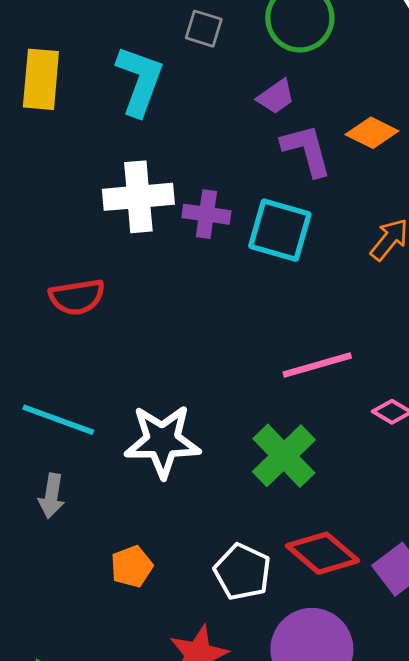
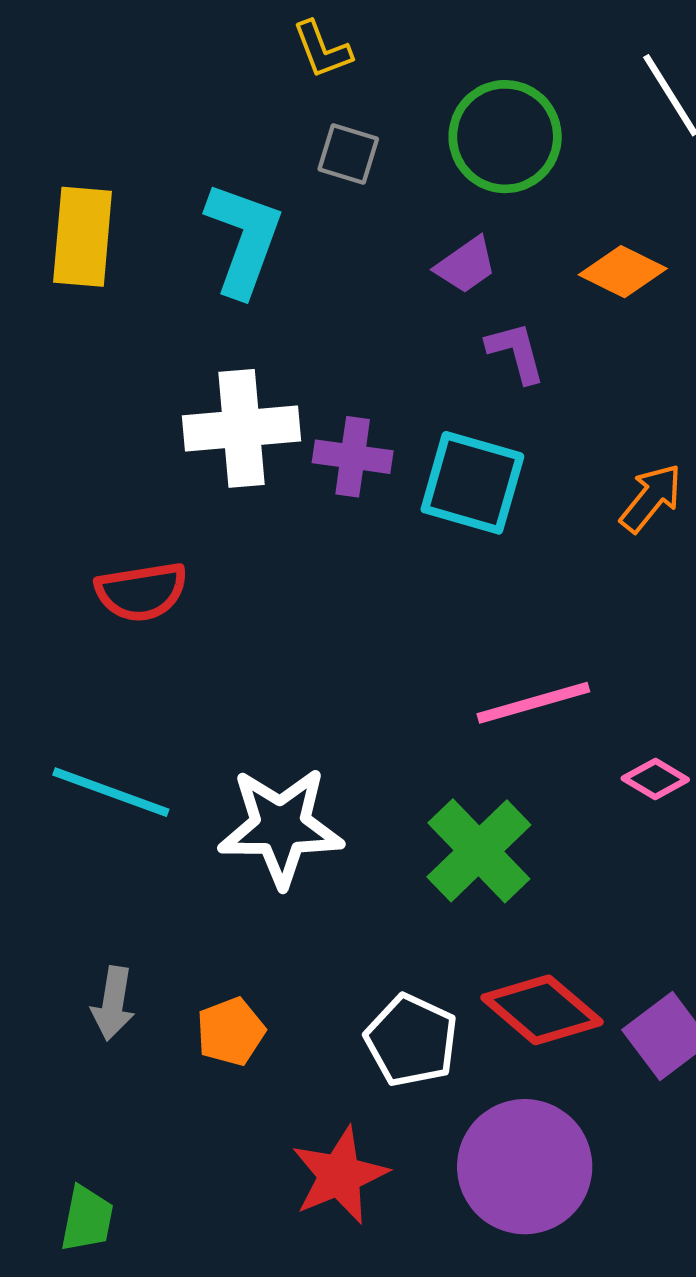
orange diamond: (372, 133) -> (623, 272), moved
purple L-shape: (307, 150) -> (516, 352), size x0.7
gray arrow: (52, 496) -> (113, 1003), moved

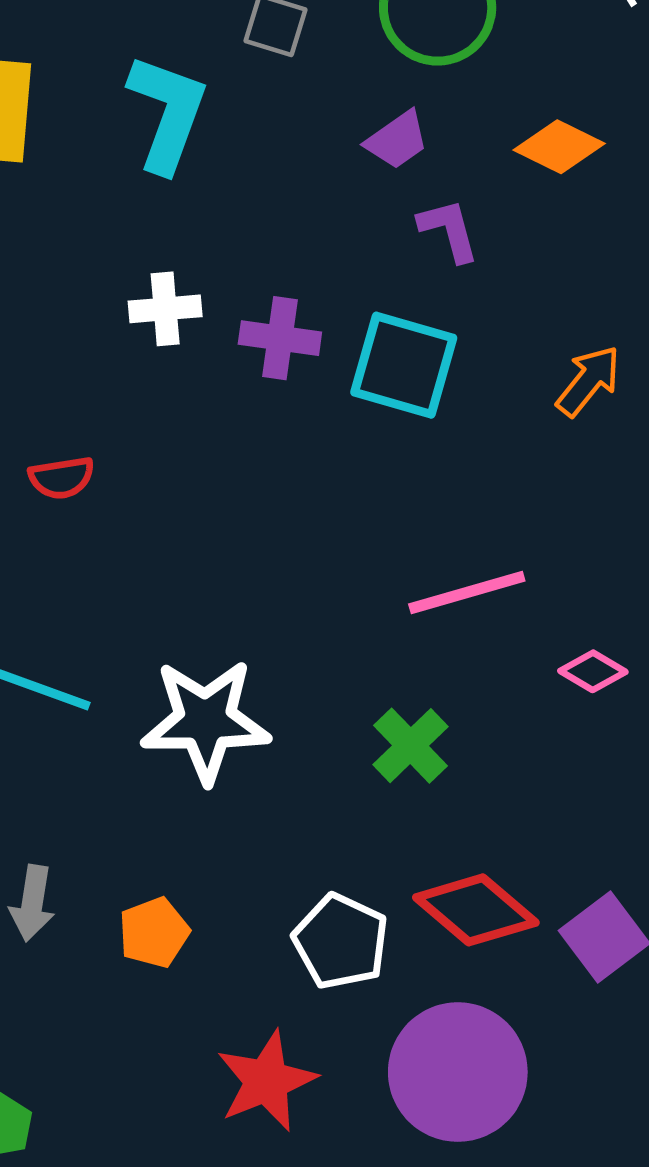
white cross: (242, 428) -> (165, 309), size x0.6
red semicircle: (141, 592) -> (62, 478), size x0.7
green cross: (479, 851) -> (411, 746), size x0.7

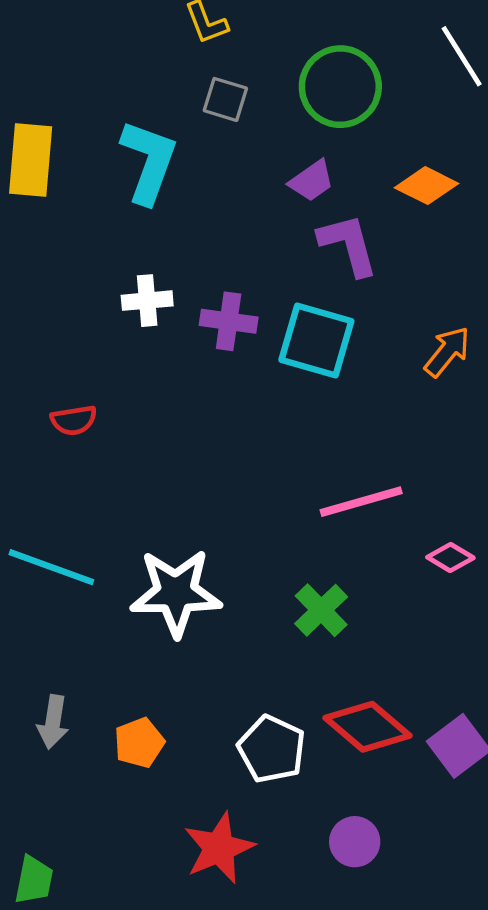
purple L-shape: (449, 230) -> (348, 245), size x1.4
purple circle: (458, 1072) -> (355, 842), size x0.5

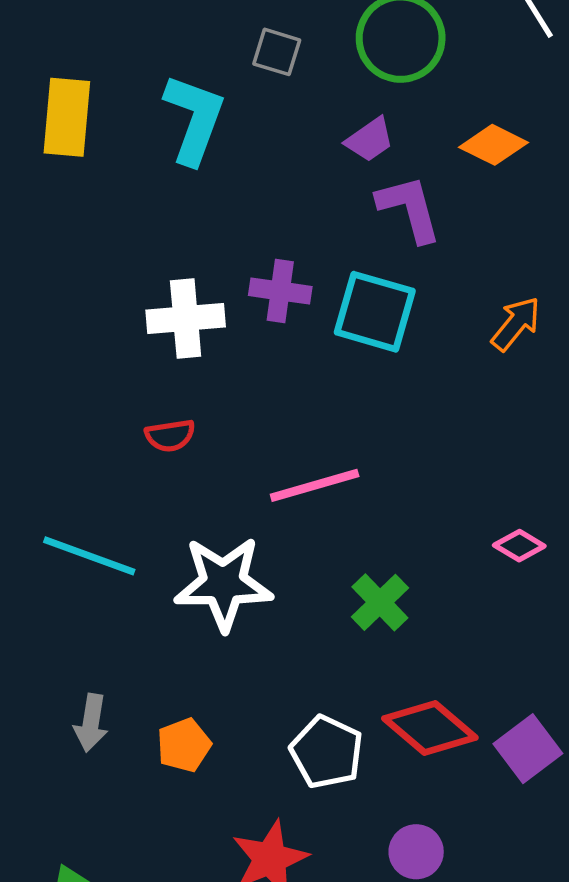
white cross: (147, 301) -> (186, 319), moved, size x1.4
red semicircle: (74, 420) -> (170, 435), moved
pink line: (361, 502) -> (315, 485), moved

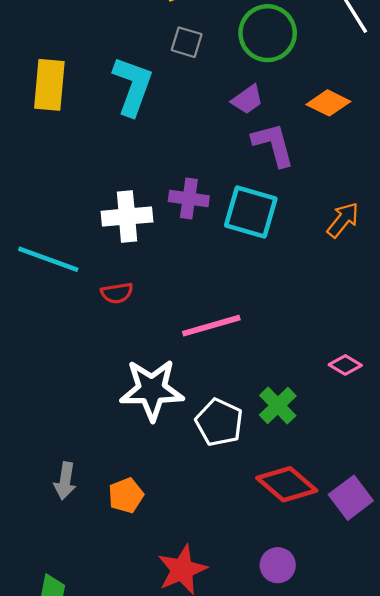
cyan line: (89, 556) -> (48, 259), moved
green cross: (380, 602) -> (278, 405), moved
white pentagon: (327, 752) -> (219, 422), moved

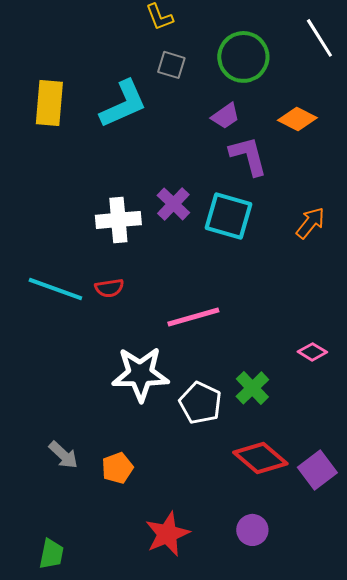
cyan L-shape: (133, 86) -> (123, 104), turned 46
purple cross: (189, 199) -> (173, 204), turned 36
cyan line: (48, 259) -> (55, 289), moved
gray arrow: (65, 481) -> (63, 455), turned -56

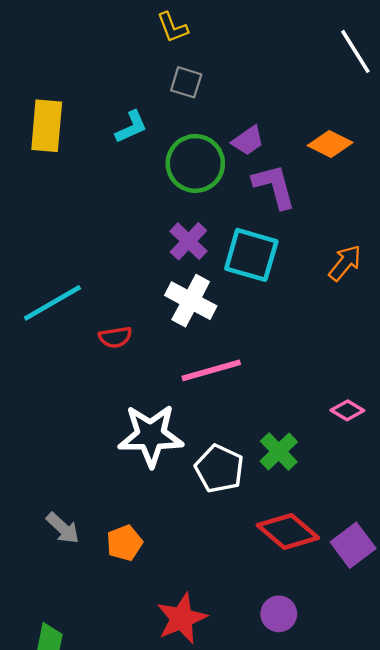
green circle: (243, 57) -> (195, 163), moved
cyan L-shape: (123, 104) -> (131, 127), size x0.6
white cross: (118, 220) -> (191, 301), moved, turned 33
cyan line: (55, 289) -> (52, 303), moved, turned -50

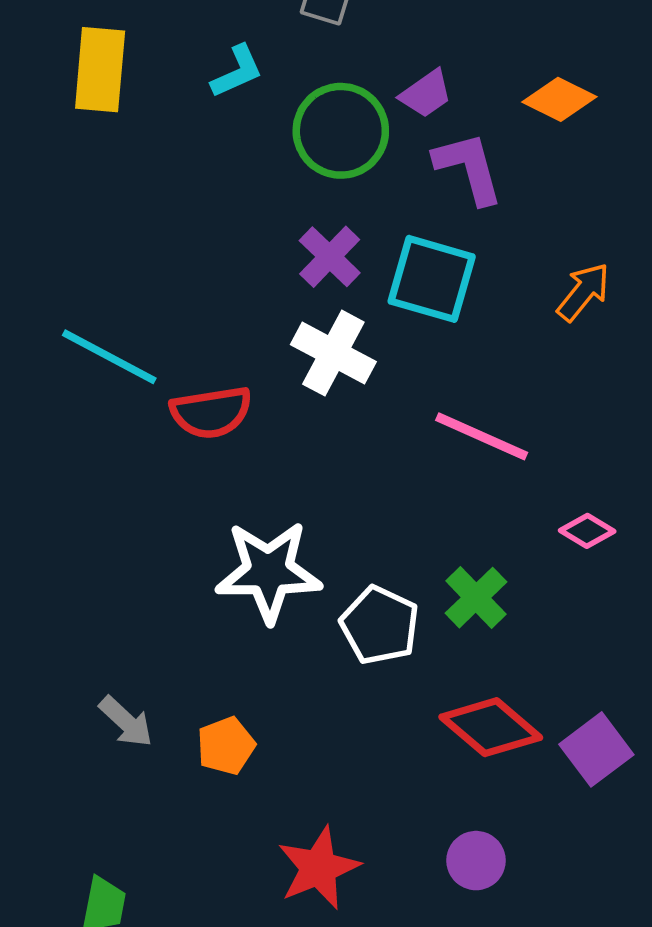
cyan line: (52, 303) -> (109, 357), turned 58
red semicircle: (115, 337) -> (211, 412), size x1.5
pink line: (211, 370) -> (482, 436), moved, turned 40

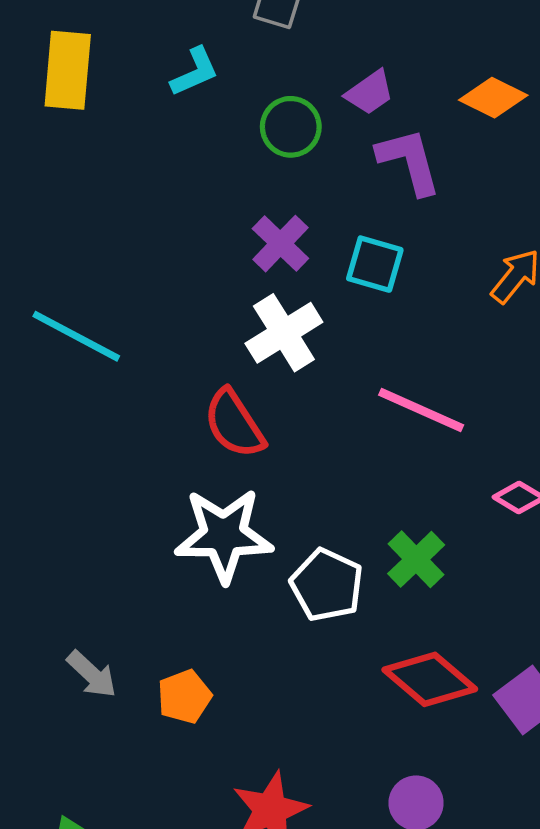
green circle: (341, 131) -> (291, 127), size x0.7
cyan square: (432, 279) -> (375, 264), size x0.7
white cross: (333, 353) -> (284, 333), turned 30
red semicircle: (211, 412) -> (234, 424), moved, turned 66

